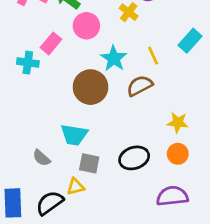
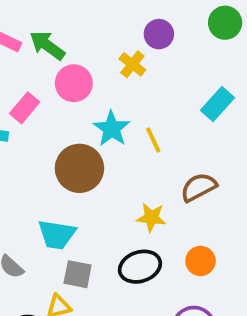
yellow line: (153, 56) -> (153, 140), moved
brown semicircle: (140, 86) -> (199, 187), moved
yellow star: (178, 122) -> (151, 217), moved

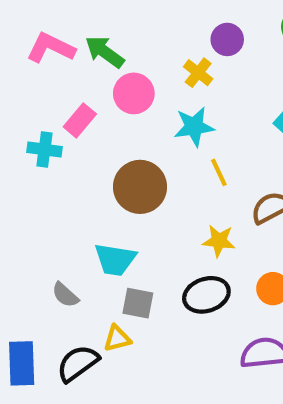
cyan star: (112, 129) -> (194, 127), moved, turned 30
yellow line: (153, 140) -> (219, 172), moved

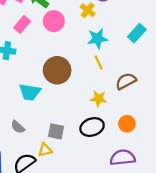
pink rectangle: (80, 120) -> (22, 24), moved
cyan star: (194, 127) -> (97, 39), moved
cyan trapezoid: (115, 260) -> (30, 92), moved

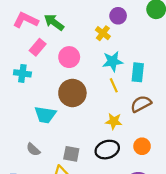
pink circle: (54, 21) -> (69, 57), moved
cyan rectangle: (137, 33) -> (138, 72), moved, turned -36

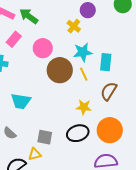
brown circle: (72, 93) -> (60, 70), moved
brown semicircle: (141, 104) -> (109, 91), turned -30
orange circle: (142, 146) -> (110, 130), size x1.6

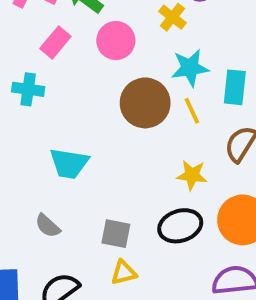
pink circle: (43, 48) -> (116, 41), moved
yellow triangle: (35, 154) -> (124, 273), moved

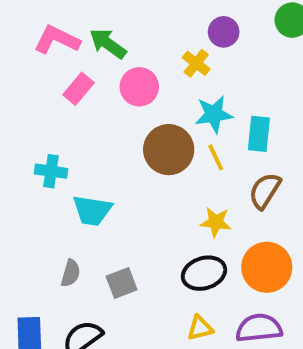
cyan cross: (28, 89) -> (51, 171), moved
gray semicircle: (48, 226) -> (71, 273), turned -116
gray square: (116, 234) -> (122, 283), moved, turned -32
yellow triangle: (124, 273) -> (200, 328), moved

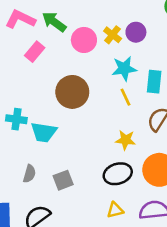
purple circle: (224, 32) -> (136, 32), moved
pink circle: (139, 87) -> (84, 40), moved
brown circle: (169, 150) -> (72, 92), moved
cyan cross: (51, 171) -> (16, 119), moved

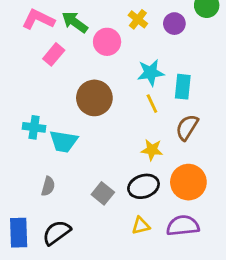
purple circle: (136, 32) -> (174, 24), moved
yellow cross: (113, 35) -> (138, 19), moved
gray square: (63, 180) -> (103, 193), moved, turned -30

